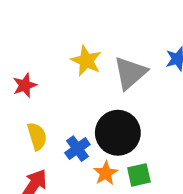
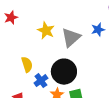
red star: (25, 85) -> (11, 18), moved
yellow semicircle: (37, 136) -> (27, 65), moved

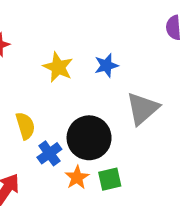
blue star: (98, 30) -> (106, 65), moved
gray triangle: (71, 38) -> (142, 109), moved

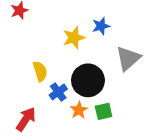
yellow star: (58, 67) -> (74, 38), moved, turned 30

